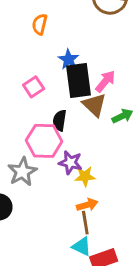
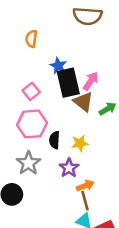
black semicircle: (60, 120) -> (55, 140), moved
pink hexagon: (44, 141) -> (32, 124), moved
purple star: (70, 163) -> (69, 168), moved, turned 30
yellow star: (85, 176) -> (80, 143), moved

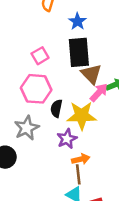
blue star: (58, 66) -> (77, 21), moved
pink arrow: (91, 81) -> (99, 92), moved
yellow star: (80, 143) -> (82, 116), size x1.6

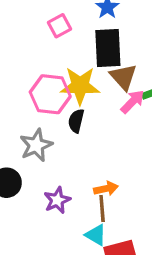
pink square: (40, 56) -> (59, 26), moved
yellow star: (82, 116) -> (80, 86), moved
purple star: (67, 139) -> (57, 200), moved

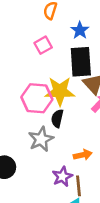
gray star: (36, 145) -> (41, 139), moved
orange arrow: (106, 189) -> (83, 155), moved
purple star: (57, 200) -> (62, 177), moved

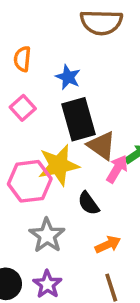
black semicircle: (57, 118) -> (89, 203), moved, turned -36
purple star: (62, 177) -> (47, 284), moved

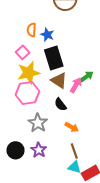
orange semicircle: (22, 59) -> (31, 30), moved
brown triangle: (102, 146) -> (59, 80), moved
yellow star: (59, 165) -> (29, 73), moved
orange arrow: (108, 244) -> (72, 127), turned 56

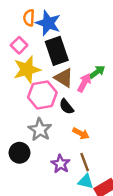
blue star: (47, 35) -> (48, 23), size x1.5
pink hexagon: (27, 93) -> (42, 95), moved
black circle: (16, 150) -> (19, 153), moved
purple star: (39, 150) -> (61, 164), moved

